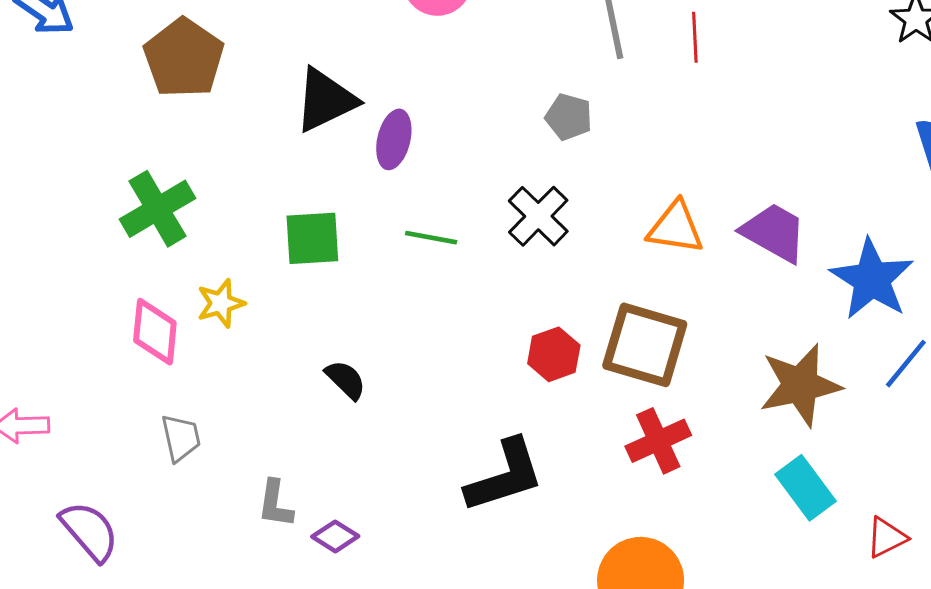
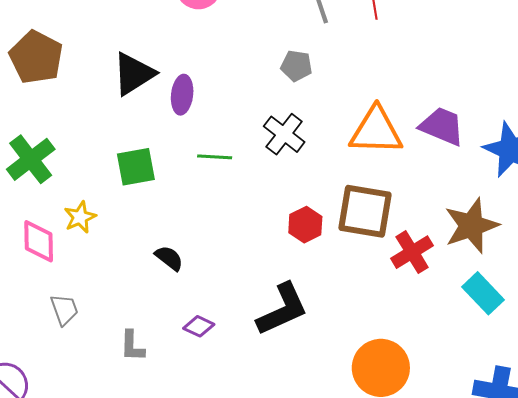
orange triangle: (675, 228) -> (376, 131), size x1.4
red cross: (658, 441) -> (412, 252), moved
purple diamond: (335, 536) -> (199, 326), moved

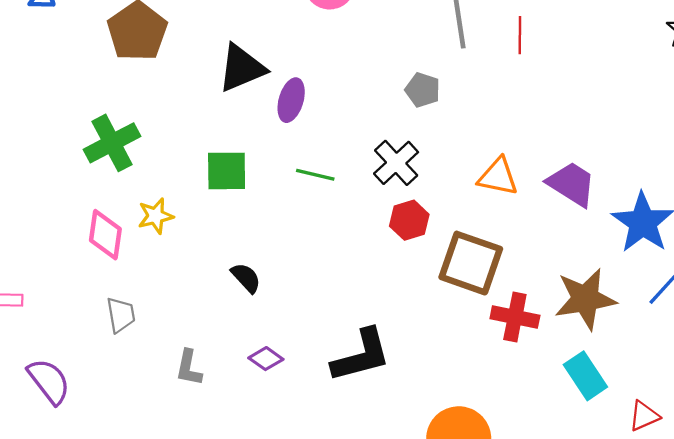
orange triangle: (376, 131) -> (498, 177), size x0.7
red hexagon: (305, 225) -> (409, 220), moved
red cross: (412, 252) -> (515, 317), turned 33

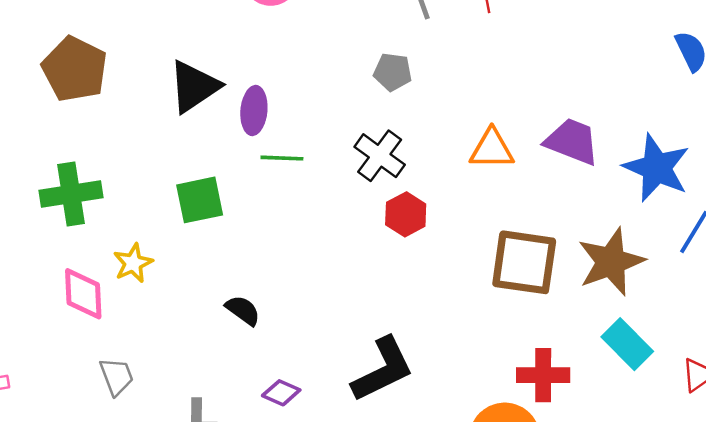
green cross: (112, 143) -> (71, 194), turned 30
green line: (315, 175) -> (282, 158), moved
brown square: (471, 263) -> (524, 262), moved
red cross: (515, 317) -> (543, 375), moved

